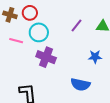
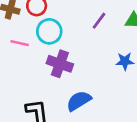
blue semicircle: (80, 84) -> (79, 101), moved, turned 138

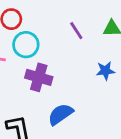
purple line: (99, 21) -> (76, 31), turned -66

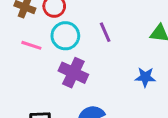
purple line: (76, 31) -> (105, 32), moved

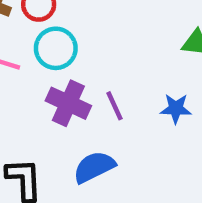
purple line: (105, 32) -> (114, 106), moved

